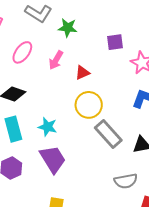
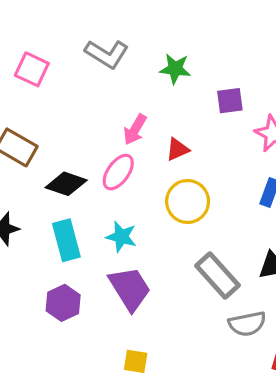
green star: (68, 28) -> (175, 69), moved
pink ellipse: (22, 52) -> (118, 172), moved
gray rectangle: (108, 134) -> (217, 276), moved

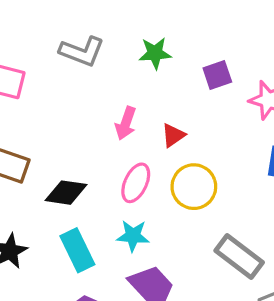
pink ellipse: (118, 172) -> (136, 183), moved

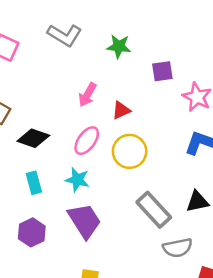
cyan rectangle: (77, 250) -> (34, 183), size x0.7

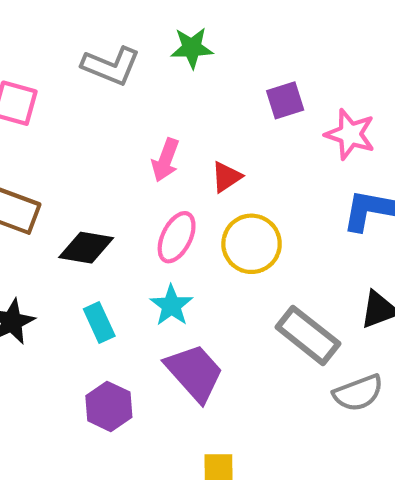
green star: (119, 46) -> (192, 48), moved
cyan star: (77, 180) -> (171, 305), turned 30

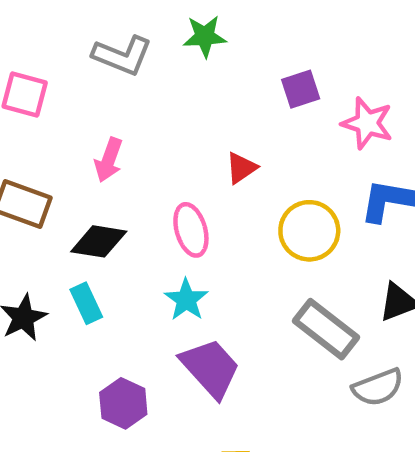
pink arrow: (165, 160) -> (109, 160), moved
pink ellipse: (177, 237) -> (191, 230), turned -42
yellow circle: (252, 244) -> (309, 231), moved
cyan rectangle: (99, 323) -> (86, 303), moved

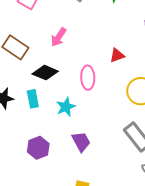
cyan star: (186, 300) -> (66, 107), moved
purple trapezoid: (210, 368) -> (81, 142), size x0.7

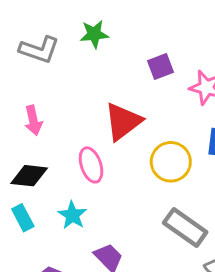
pink arrow: (59, 37) -> (33, 120), turned -30
red triangle: (117, 55) -> (123, 122), size x1.8

